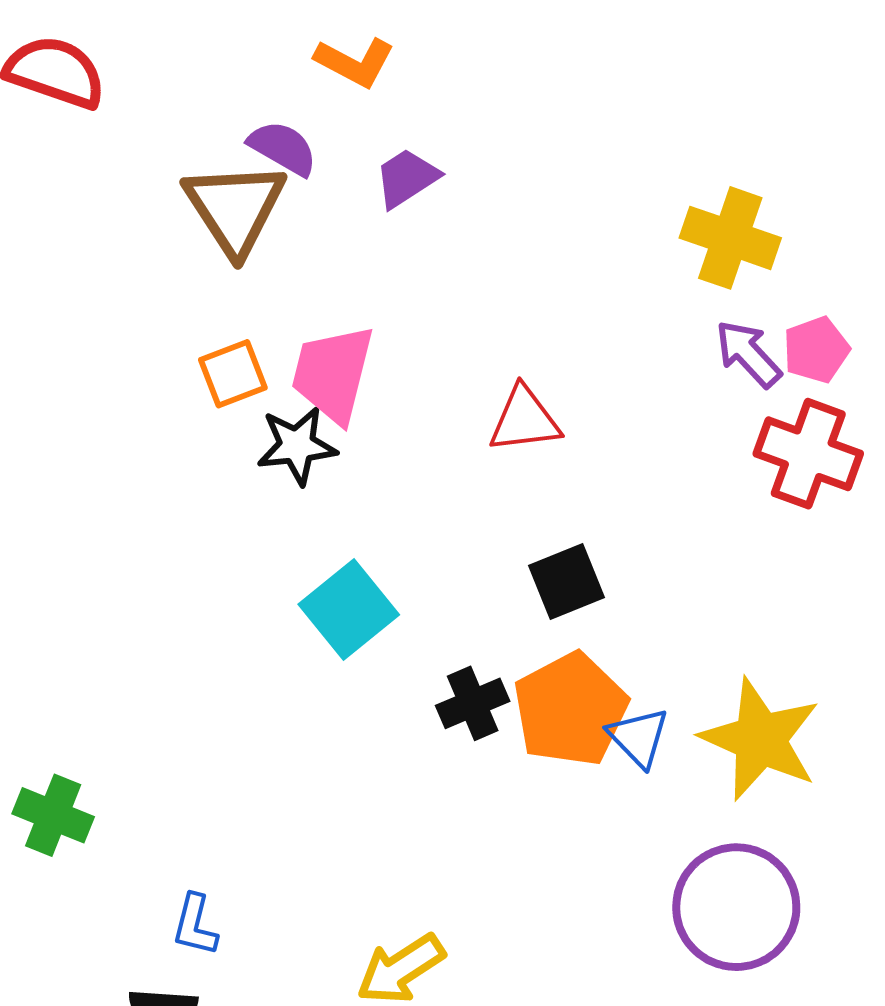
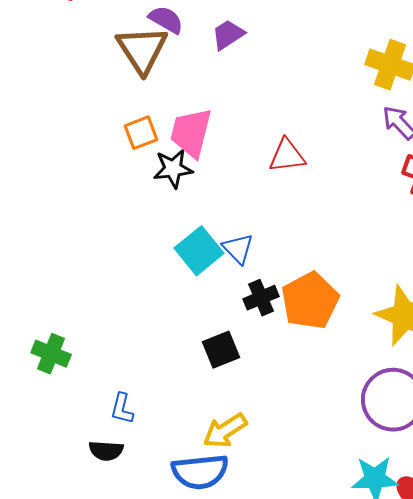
black square: (566, 582) -> (221, 350), moved
blue triangle: (638, 737) -> (238, 249), moved

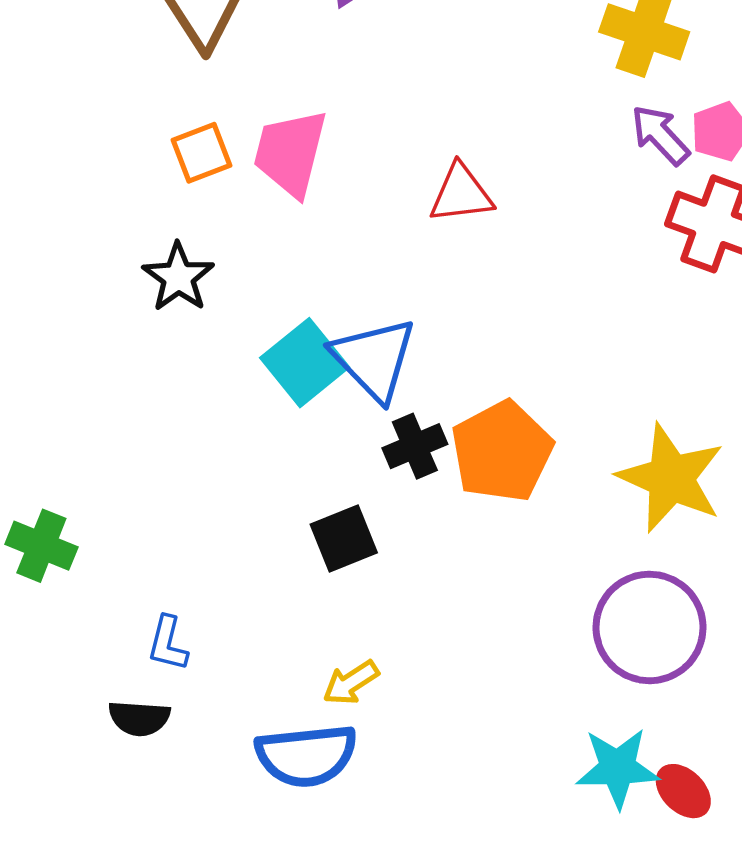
black star: (173, 169) -> (178, 277), moved, turned -30
blue triangle: (238, 249) -> (374, 359), size x1.6
yellow arrow: (225, 431) -> (351, 683), size x0.7

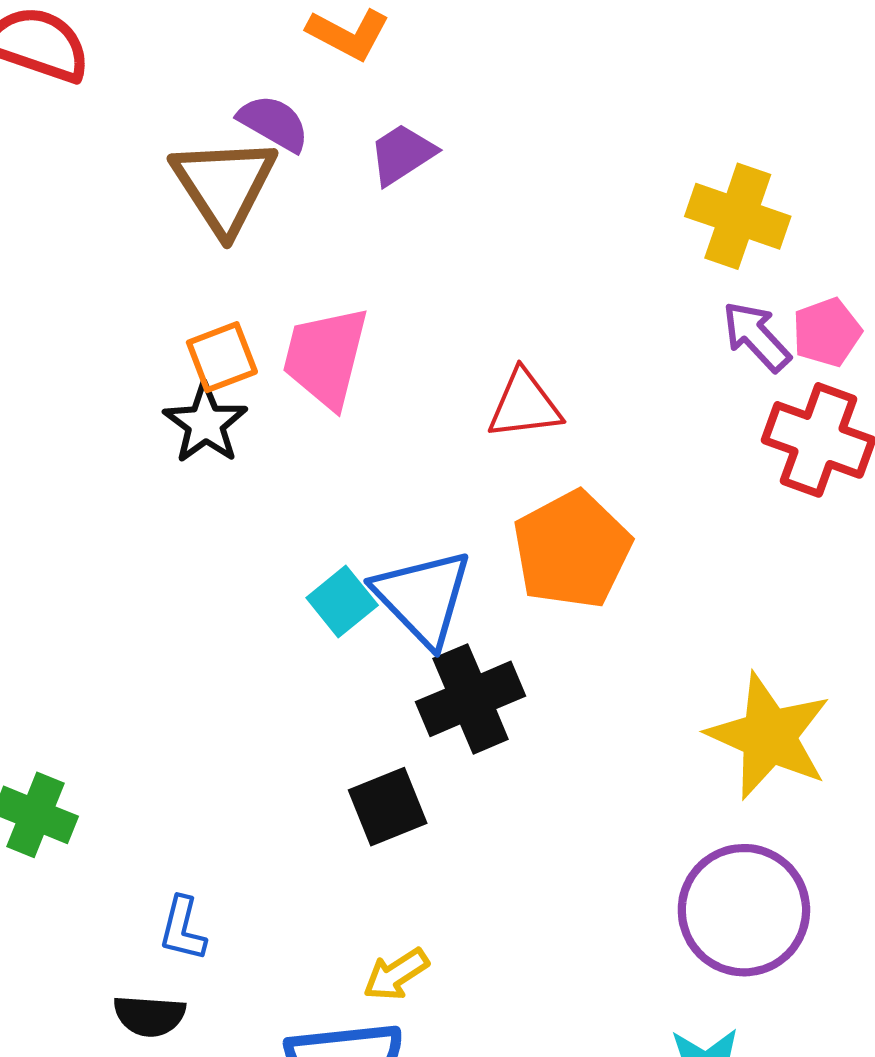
black star: (178, 277) -> (205, 423), moved
cyan square: (305, 363) -> (342, 602), size x0.7
black cross: (415, 446) -> (471, 699), size x1.4
orange pentagon: (502, 451) -> (572, 550), moved

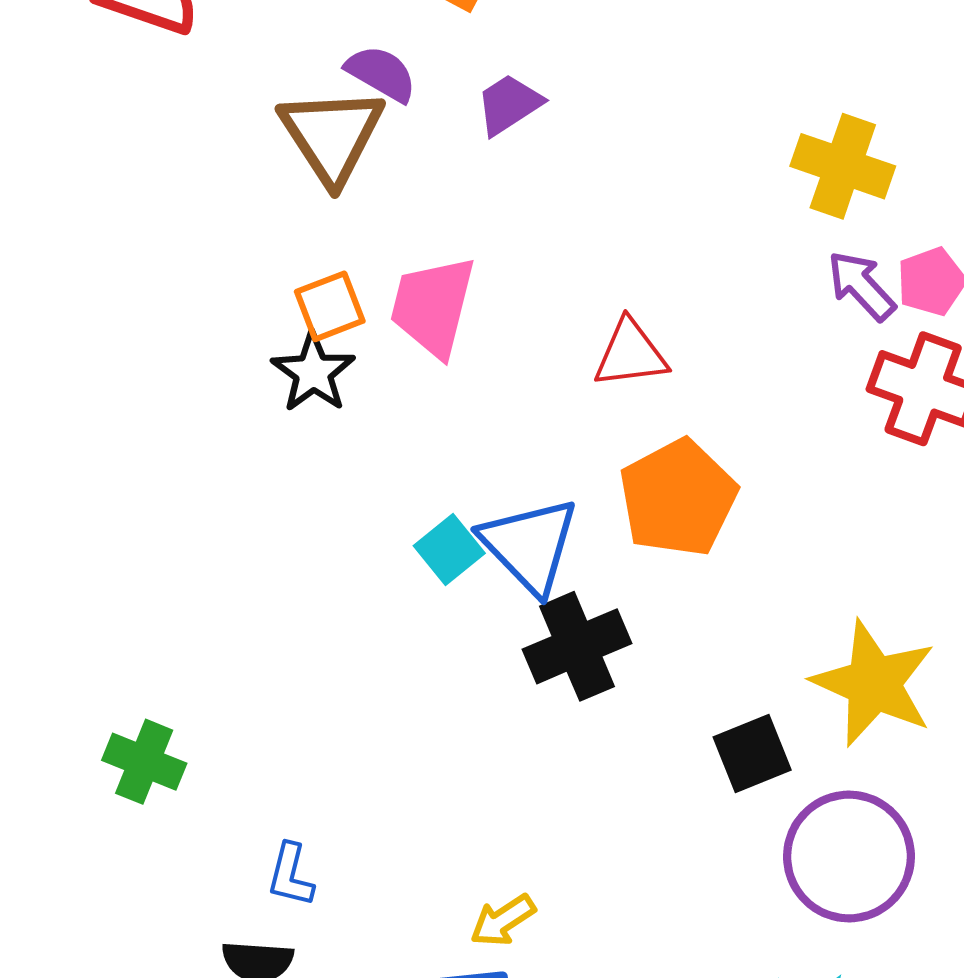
black square: (388, 807) -> (752, 753), moved

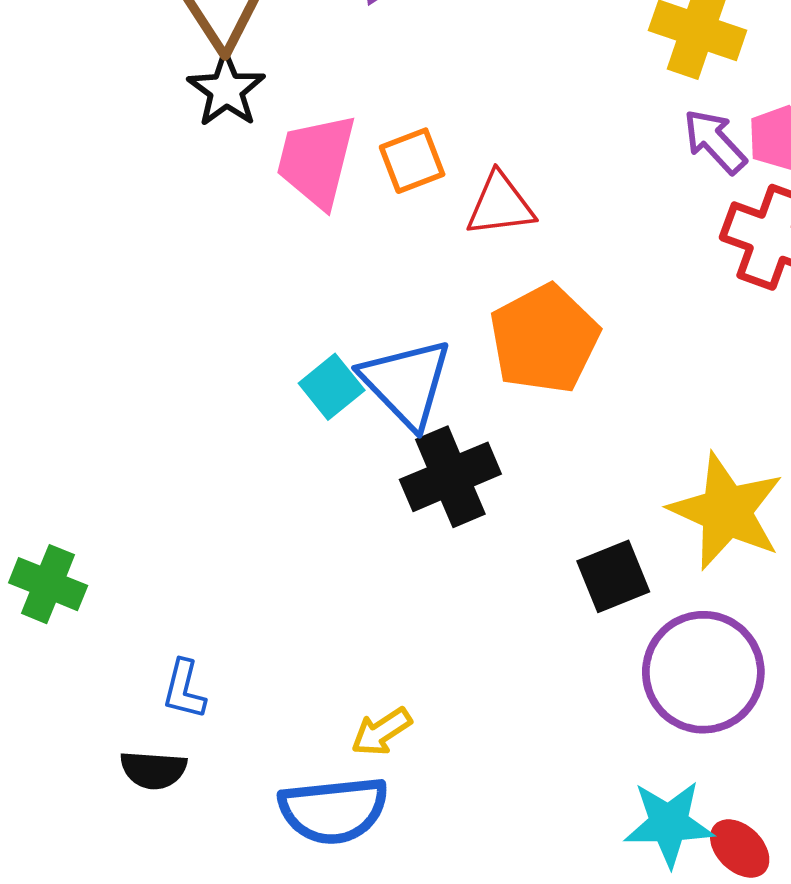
orange square: (330, 306) -> (412, 161), moved
black star: (313, 372) -> (226, 90), moved

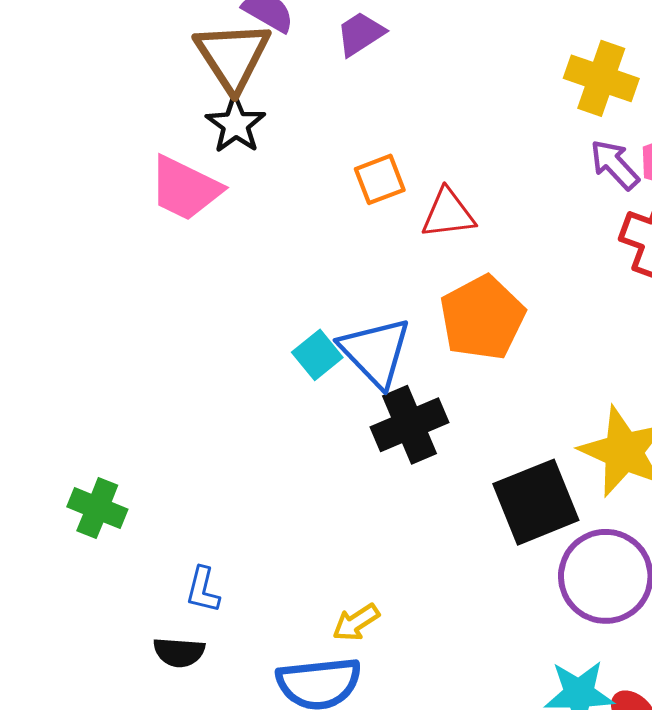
pink trapezoid: (316, 161) -> (185, 188), moved, turned -78
black square: (613, 576) -> (536, 502), size x1.5

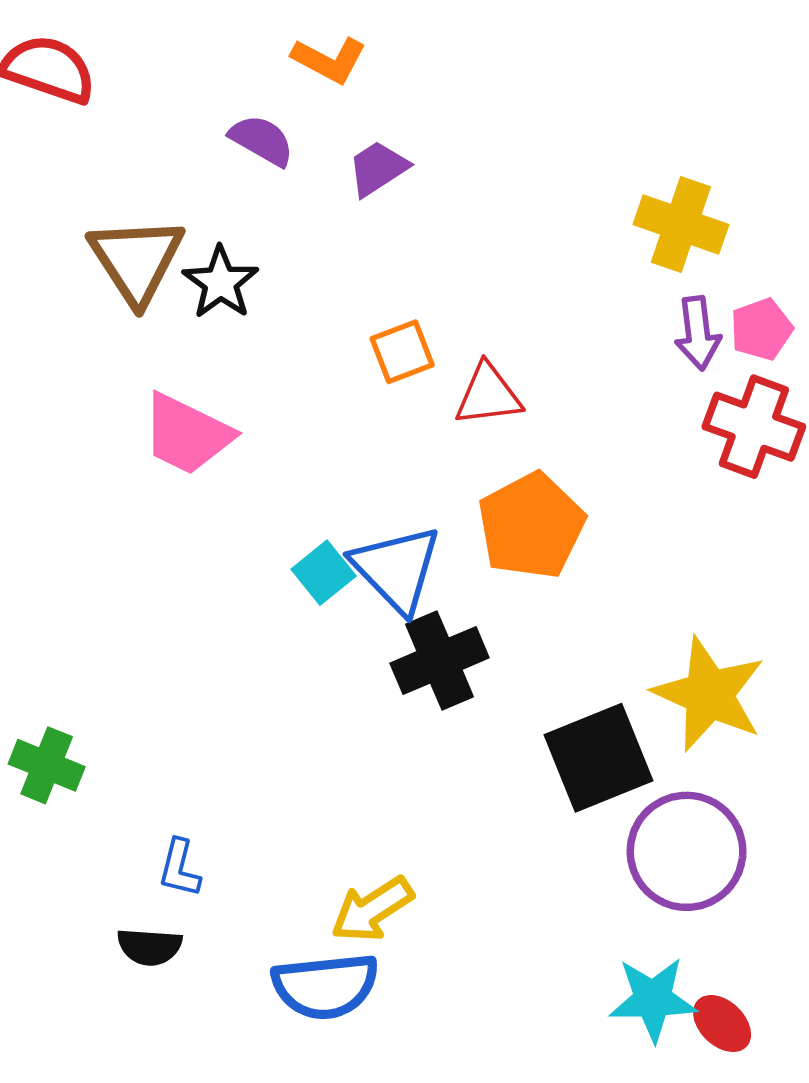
brown triangle: (233, 56) -> (136, 260), moved
purple arrow: (615, 165) -> (698, 333), turned -144
pink trapezoid: (185, 188) -> (187, 434), moved
yellow arrow: (356, 622) -> (372, 909), size x1.4

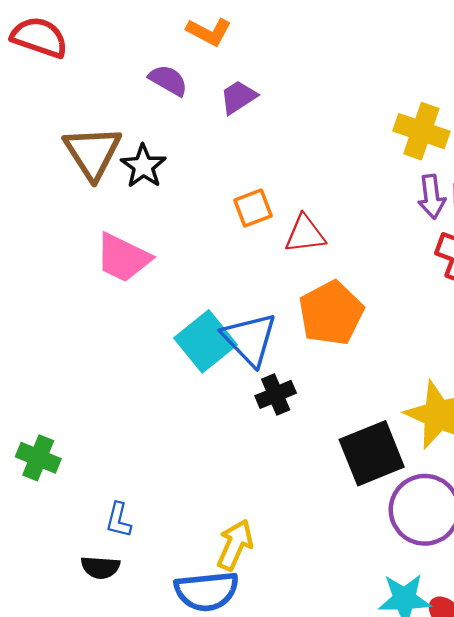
cyan square: (324, 573) -> (206, 341), size x1.6
black cross: (440, 661) -> (276, 394), size x0.7
yellow arrow: (372, 909) -> (235, 545), turned 147

